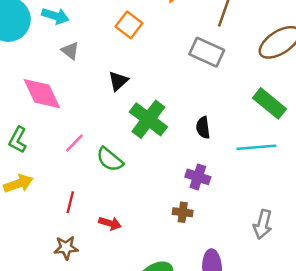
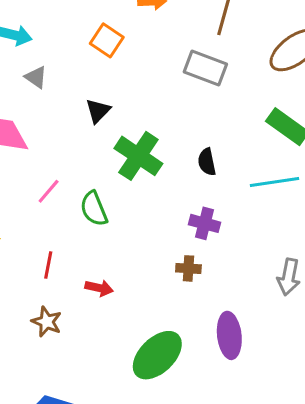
green semicircle: (110, 159) -> (94, 209), turned 32
brown star: (66, 248) -> (47, 322), turned 30

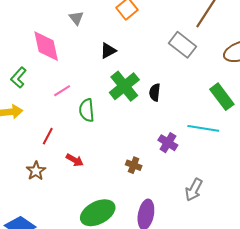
black semicircle: (207, 162) -> (155, 92), moved
purple cross: (204, 223) -> (168, 143), moved

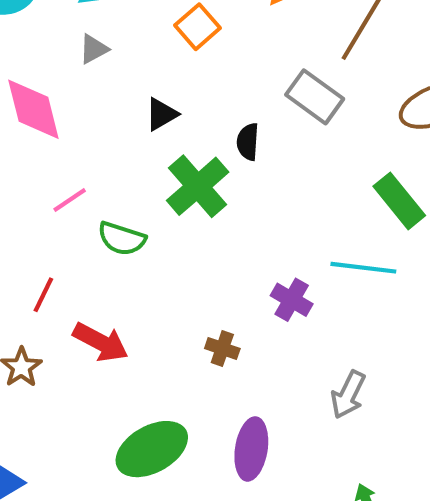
gray triangle: (76, 18) -> (94, 49), turned 42
black semicircle: (155, 92) -> (248, 142), moved
green semicircle: (87, 110) -> (122, 239), turned -65
red arrow: (75, 160) -> (101, 342), size x1.5

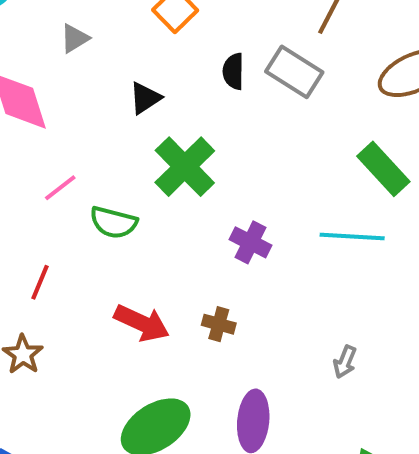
black semicircle: (248, 142) -> (233, 71), moved
purple cross: (292, 300) -> (251, 242), moved
red arrow: (101, 342) -> (142, 323), moved
gray arrow: (348, 395) -> (345, 362), size x0.7

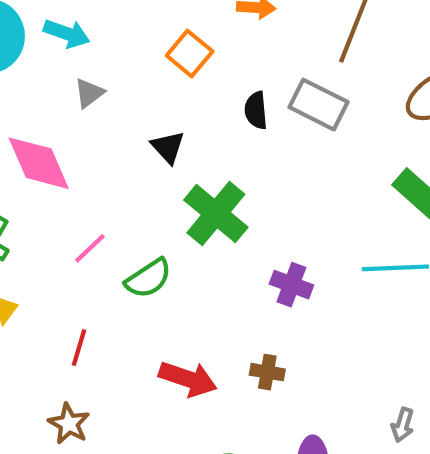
black triangle: (145, 98) -> (168, 147), turned -33
green semicircle: (114, 222) -> (148, 278), turned -42
gray arrow: (345, 362) -> (403, 425), moved

